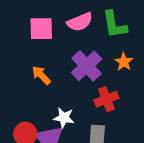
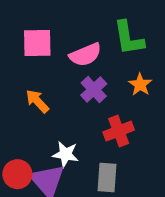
pink semicircle: (80, 22) -> (85, 55), moved
purple cross: (87, 66) -> (94, 90), size x0.7

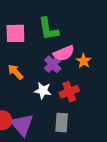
green L-shape: (129, 38) -> (48, 29), moved
pink semicircle: (85, 55) -> (64, 53), moved
white star: (66, 154) -> (43, 91), moved

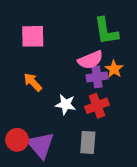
green L-shape: (48, 29) -> (106, 31), moved
purple cross: (53, 64) -> (97, 77), moved, turned 35

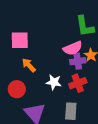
pink square: (33, 36) -> (20, 40), moved
red circle: (17, 140) -> (17, 89), moved

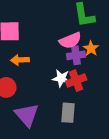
orange arrow: (29, 65) -> (20, 60), turned -49
white star: (54, 82) -> (61, 78), moved

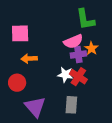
red cross: (76, 81) -> (78, 77), turned -36

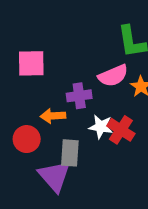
purple cross: (78, 55) -> (79, 96), moved
orange arrow: (29, 59) -> (53, 116), moved
gray rectangle: (71, 105) -> (70, 153), moved

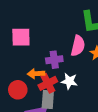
pink semicircle: (113, 76) -> (78, 46), turned -54
red cross: (121, 130) -> (48, 83), moved, turned 30

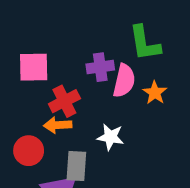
purple cross: (54, 60) -> (100, 67), moved
red cross: (48, 83) -> (64, 101), moved

